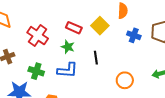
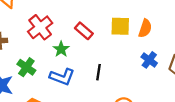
yellow square: (100, 26) -> (120, 26), moved, turned 30
green star: (68, 47) -> (61, 49), moved

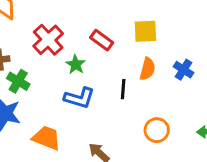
orange semicircle: (145, 28) -> (147, 69), moved
green cross: (26, 67) -> (18, 81), moved

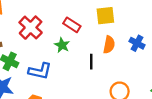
green star: (76, 65) -> (62, 45), moved
blue L-shape: (79, 98) -> (40, 71), moved

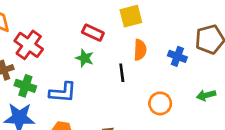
red cross: (31, 28) -> (29, 45), moved
blue cross: (137, 43) -> (177, 56), moved

